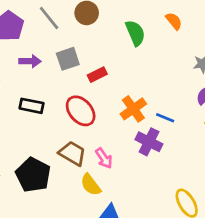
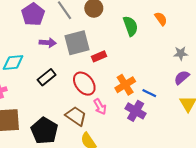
gray square: (68, 59) -> (77, 43), size x1.4
black rectangle: (32, 106) -> (47, 77), turned -54
pink arrow: (104, 158) -> (100, 107), moved

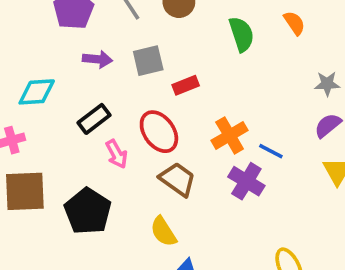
gray square: (77, 43) -> (148, 61), size x0.7
pink arrow: (100, 107) -> (117, 154), moved
brown trapezoid: (76, 116) -> (178, 179), moved

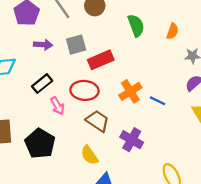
orange semicircle: (294, 23) -> (173, 31), moved, turned 56
red rectangle: (186, 85) -> (101, 60), size x1.5
red ellipse: (159, 132) -> (84, 90), turned -48
purple cross: (246, 181) -> (132, 140), moved

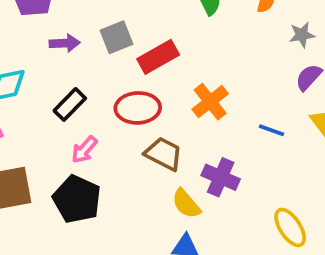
blue line: (157, 101) -> (272, 130), moved
pink arrow: (57, 106) -> (84, 150), moved, turned 78
yellow semicircle: (89, 155) -> (186, 204), moved

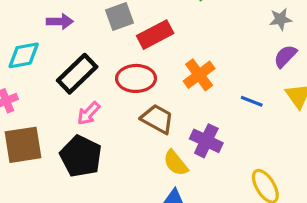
purple arrow: (65, 43) -> (60, 21), moved
black rectangle: (70, 104) -> (77, 74), size x1.4

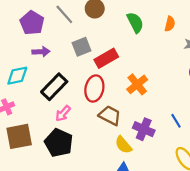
red ellipse: (136, 78) -> (94, 88), turned -75
blue line: (252, 101) -> (176, 121), moved, turned 40

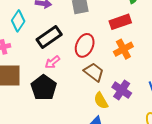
red rectangle: (106, 58) -> (120, 22), moved
cyan diamond: (17, 76) -> (18, 21), turned -55

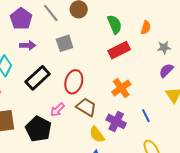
red rectangle: (120, 22) -> (119, 50), moved
orange cross: (123, 49) -> (121, 88), moved
pink arrow: (52, 62) -> (57, 110), moved

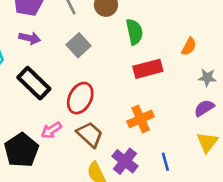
green semicircle: (115, 24) -> (134, 32), moved
gray square: (65, 43) -> (79, 45), turned -36
black rectangle: (38, 78) -> (34, 83), turned 75

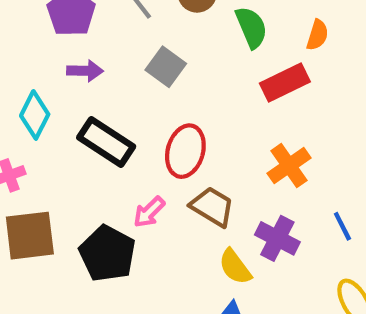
orange semicircle: (189, 47) -> (317, 35), moved

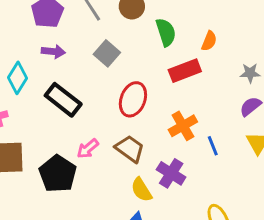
red ellipse: (185, 151) -> (133, 99), moved
blue line: (342, 226) -> (213, 146), moved

